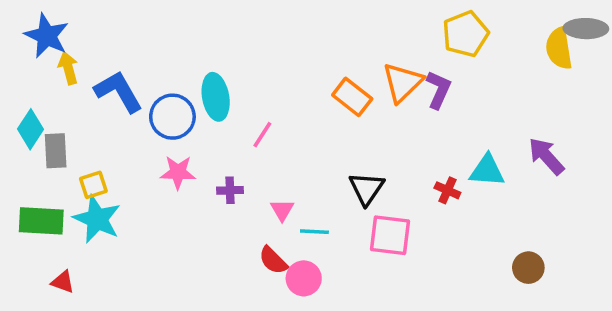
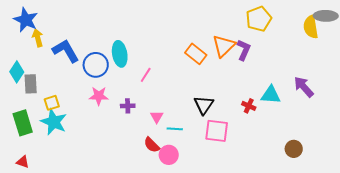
green rectangle: (41, 221) -> (23, 123), turned 70
red triangle: (63, 282) -> (23, 162), moved

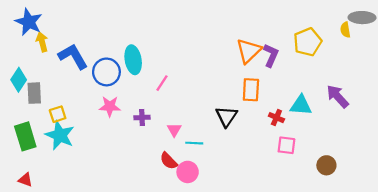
yellow pentagon: (259, 19) -> (308, 42), moved
yellow semicircle: (311, 27) -> (345, 30), size x0.6
orange rectangle: (196, 54) -> (251, 90), moved, turned 55
pink square: (217, 131) -> (286, 145), moved, size x0.7

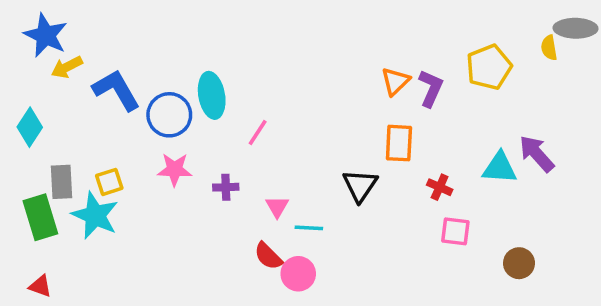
yellow arrow: (42, 42) -> (67, 67), turned -102
orange triangle: (249, 51) -> (395, 81), size x0.7
gray rectangle: (34, 93) -> (62, 182), moved
cyan triangle: (301, 105) -> (500, 168), moved
yellow square: (58, 114) -> (109, 182), moved

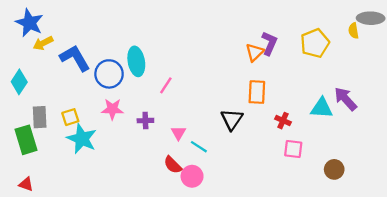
purple L-shape: (431, 88) -> (269, 43), moved
cyan star: (95, 215) -> (82, 139), moved
cyan line: (309, 228) -> (199, 147), turned 30

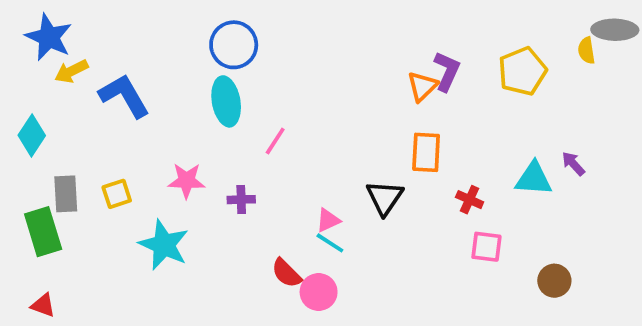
blue circle: (109, 74) -> (234, 45), moved
purple arrow: (346, 99) -> (573, 164), size x0.6
pink triangle: (178, 133) -> (328, 220), moved, turned 35
cyan star: (82, 139) -> (164, 245), moved

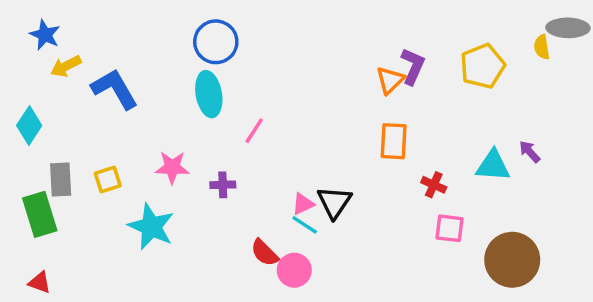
blue star: (49, 37) -> (45, 35), size x0.7
black triangle: (385, 198) -> (334, 202), moved
brown circle: (554, 281) -> (512, 260), size x1.8

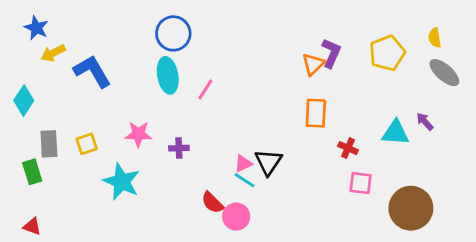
gray ellipse: (568, 28) -> (444, 73), moved, turned 40
pink line: (254, 131) -> (205, 89), moved
green rectangle: (40, 214) -> (32, 172), size x0.7

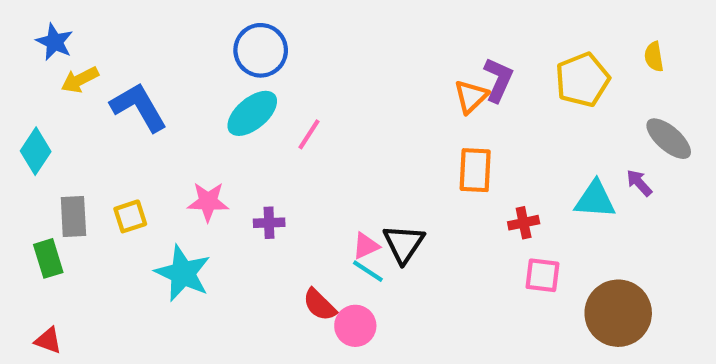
gray ellipse: (444, 73) -> (669, 139), moved
cyan ellipse: (168, 75) -> (252, 113), turned 60
red cross: (348, 148) -> (524, 223), turned -36

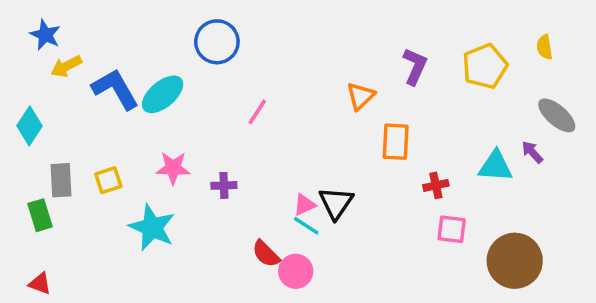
orange triangle: (471, 97) -> (361, 96), moved
cyan ellipse: (252, 113) -> (163, 94), moved

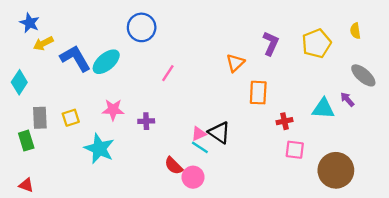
black triangle: (336, 203) -> (219, 133), turned -30

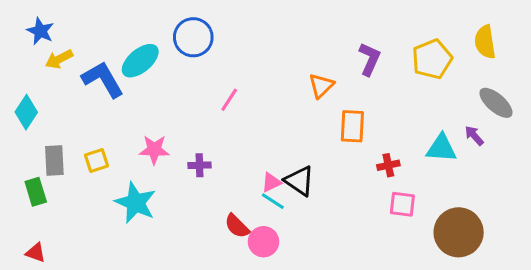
yellow semicircle: (355, 31) -> (485, 42), size x1.5
cyan ellipse: (106, 62) -> (140, 61), moved

